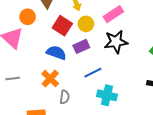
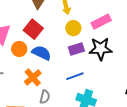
orange circle: (28, 17) -> (19, 49), moved
red square: (62, 26) -> (33, 29), moved
purple rectangle: (81, 46) -> (76, 49), moved

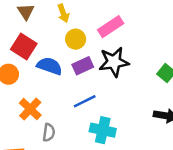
blue semicircle: (42, 53) -> (50, 66), moved

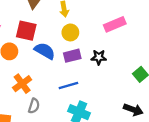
pink rectangle: (111, 27) -> (115, 24), moved
red square: (24, 46) -> (26, 31), turned -30
black star: (114, 62) -> (99, 57), size x0.6

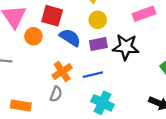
black star: (99, 57) -> (126, 47), size x1.6
orange cross: (22, 84) -> (62, 71), moved

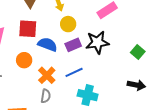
orange circle: (33, 36) -> (24, 60), moved

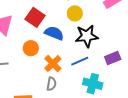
red square: (28, 29) -> (35, 17), turned 30
black star: (97, 42) -> (87, 36), moved
purple rectangle: (73, 45) -> (113, 58), moved

